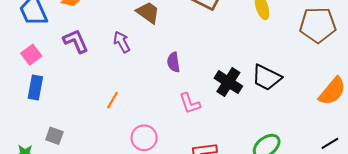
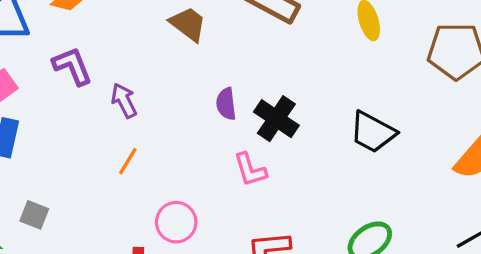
purple arrow: (122, 42) -> (124, 101), moved
black cross: (228, 82) -> (276, 119), moved

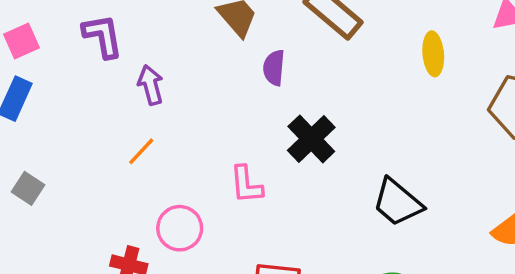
purple semicircle: (226, 104) -> (274, 68), moved
black trapezoid: (373, 132) -> (397, 202), moved
pink L-shape: (250, 170) -> (246, 185), moved

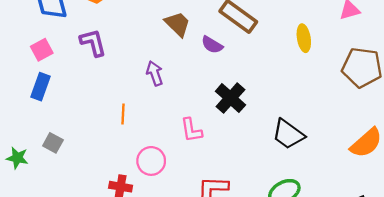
purple semicircle: (274, 68) -> (212, 45), moved, turned -60
purple arrow: (151, 85) -> (155, 73), moved
orange line: (141, 151) -> (123, 114), turned -36

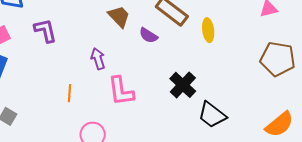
yellow ellipse: (304, 38) -> (208, 30), moved
black cross: (230, 98) -> (183, 85), moved
pink L-shape: (191, 130) -> (121, 91), moved, size x1.4

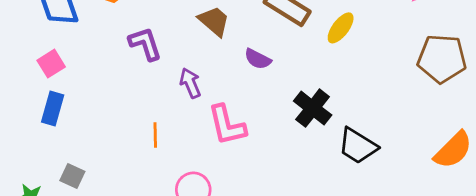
yellow ellipse: (208, 30) -> (341, 28), turned 50
purple L-shape: (45, 31) -> (145, 44), moved
purple semicircle: (148, 35) -> (258, 59), moved

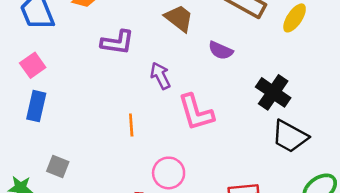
purple L-shape: (145, 44) -> (117, 42), turned 120
black trapezoid: (358, 146) -> (290, 136), moved

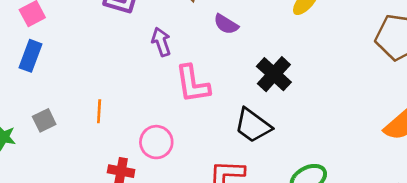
orange line: (131, 125) -> (99, 111), moved
black trapezoid: (290, 136) -> (253, 125), moved
gray square: (58, 166) -> (44, 120), turned 35

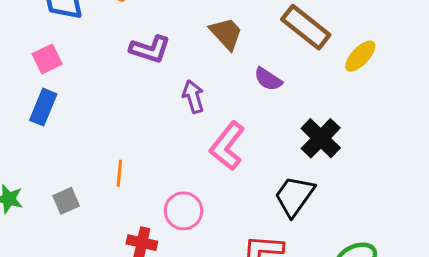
pink L-shape: (192, 84) -> (227, 146), turned 45
gray square: (44, 120) -> (66, 201), moved
black trapezoid: (253, 125) -> (294, 196), turned 87

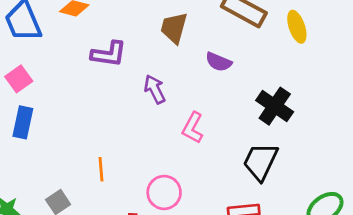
brown trapezoid: (226, 33) -> (174, 28), turned -112
yellow ellipse: (360, 56) -> (297, 27), turned -52
pink L-shape: (227, 146) -> (193, 128), size x0.7

